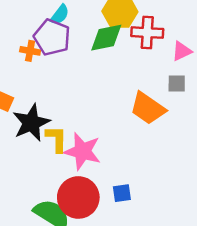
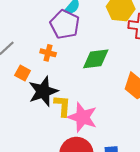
green diamond: (106, 38) -> (96, 59), moved
orange cross: (30, 51) -> (48, 53), moved

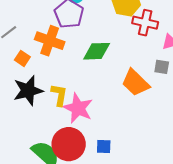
orange cross: (48, 53) -> (50, 41), size x1.8
black star: (43, 91) -> (28, 91), moved

